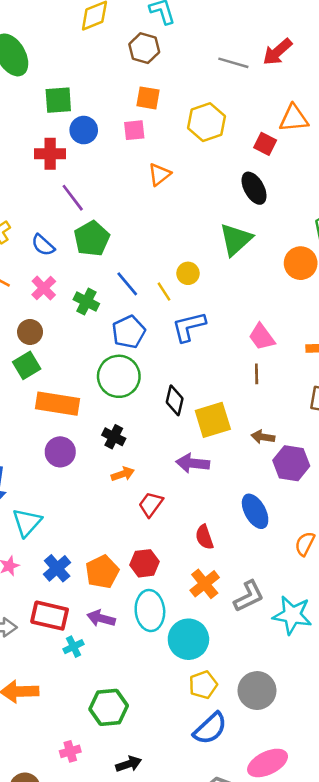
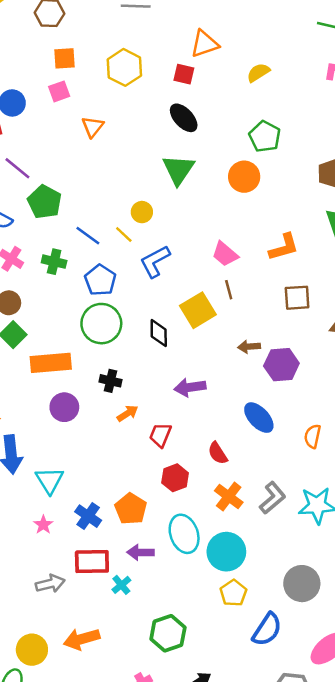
yellow square: (213, 420) -> (198, 310), moved
red hexagon: (145, 563) -> (175, 478), moved
yellow pentagon: (203, 685) -> (233, 593), moved

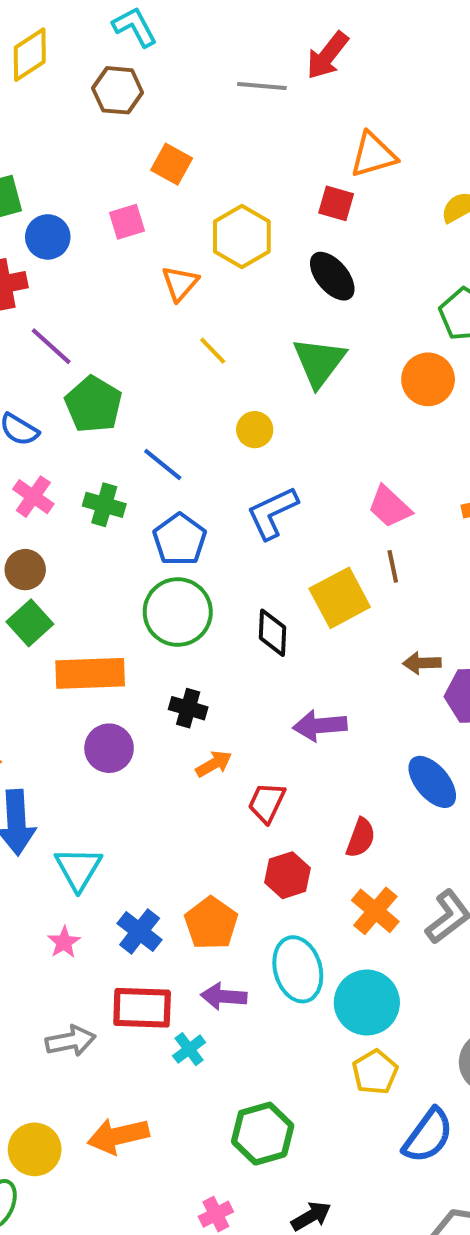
orange square: (65, 58) -> (172, 164), moved, turned 30
yellow hexagon: (124, 67) -> (242, 237), moved
yellow line: (124, 234) -> (213, 351), moved
red semicircle: (218, 453) -> (361, 838), turned -130

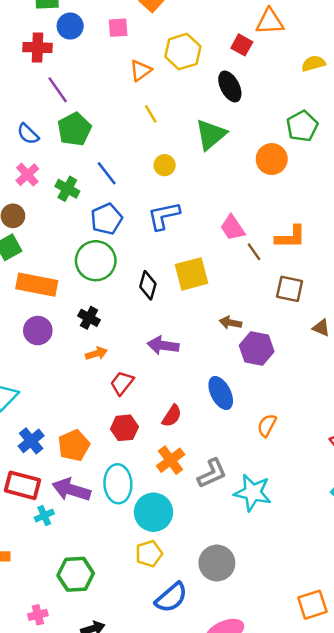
brown line: (393, 566) -> (254, 252), moved, turned -36
purple arrow: (224, 996) -> (71, 490), size x1.4

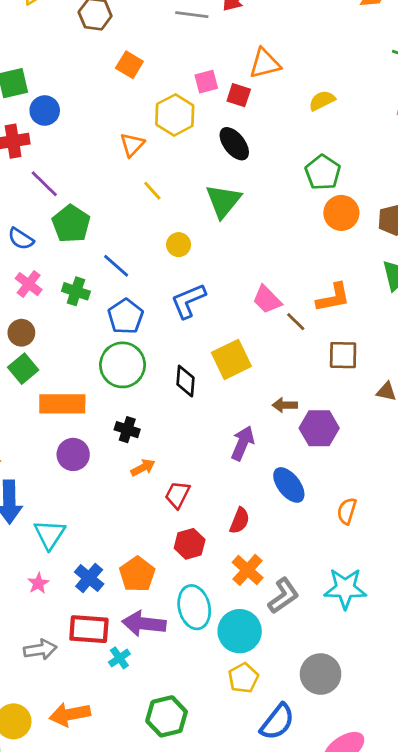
pink square: (118, 28) -> (206, 82), moved
orange circle: (272, 159) -> (341, 213), moved
purple arrow: (163, 345) -> (243, 443), moved, turned 116
gray L-shape: (212, 473) -> (283, 596), moved

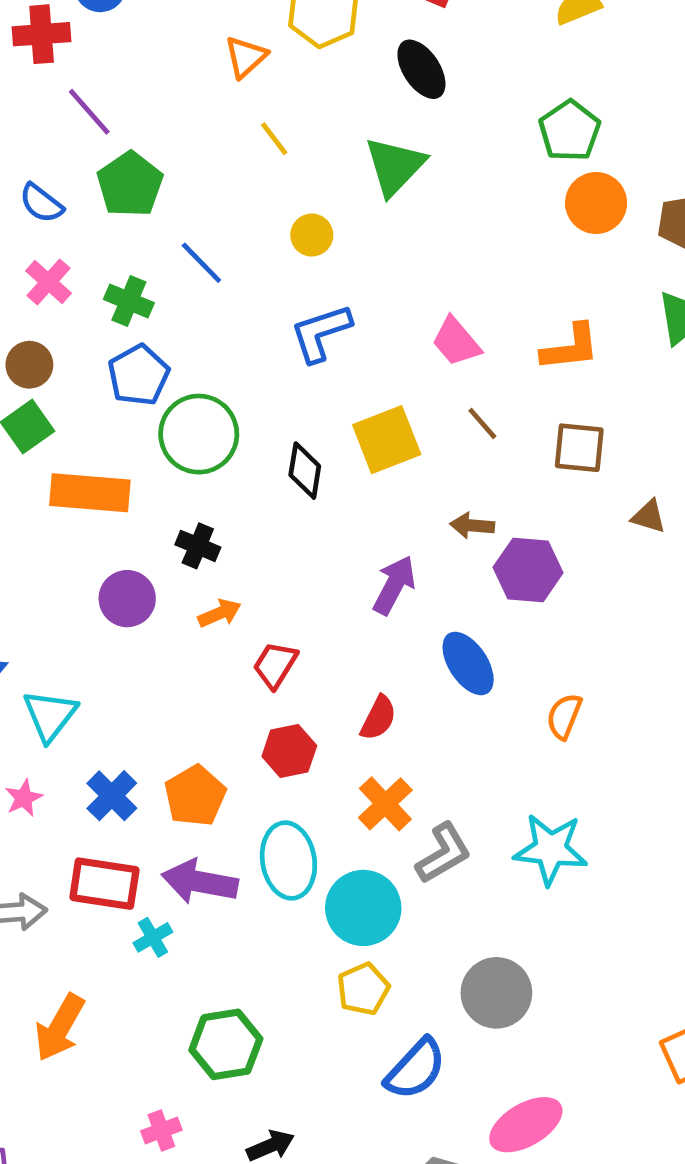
blue pentagon: (126, 316) -> (139, 375), moved
brown line: (296, 322) -> (482, 423), moved
purple circle: (73, 454) -> (127, 599), moved
orange arrow: (70, 714) -> (60, 1028), turned -54

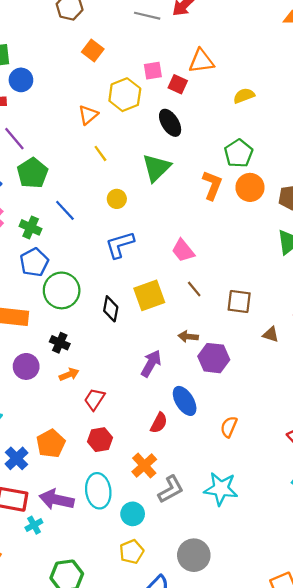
orange L-shape: (570, 347) -> (212, 185), moved, turned -64
red semicircle: (378, 718) -> (159, 423), moved
orange pentagon: (195, 796) -> (51, 444), moved
cyan circle: (363, 908) -> (133, 514), size x0.7

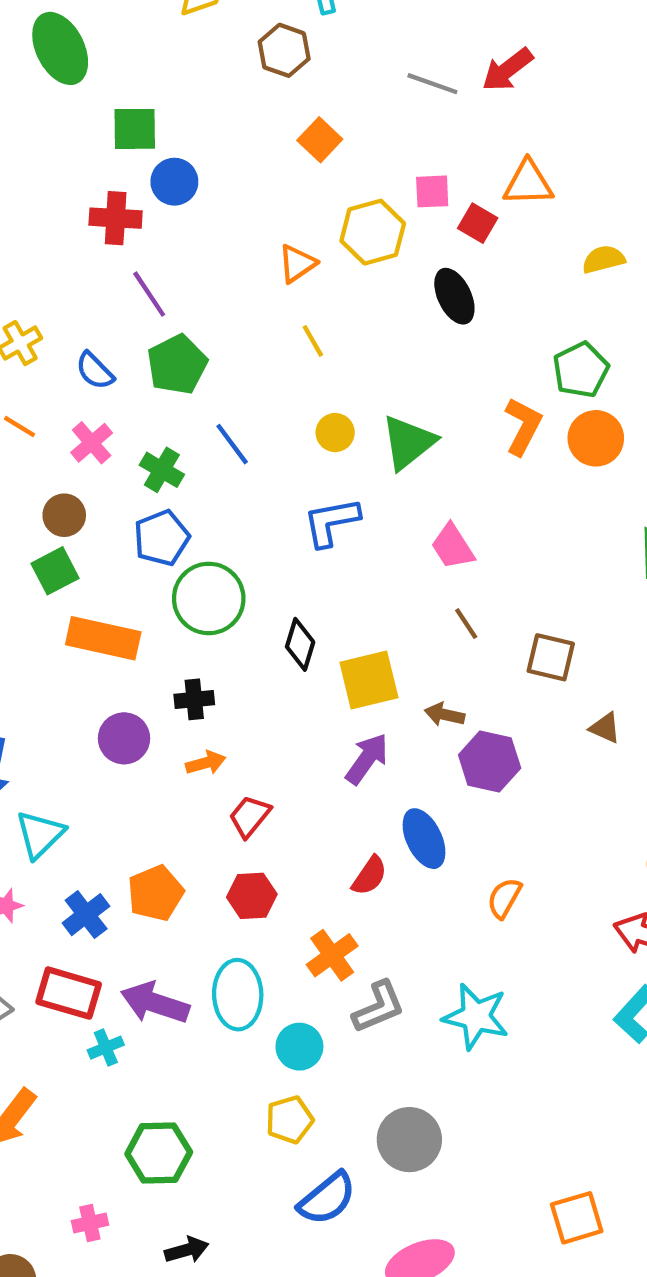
green triangle: (156, 168) -> (408, 442), moved
yellow square: (149, 295) -> (369, 680), moved
black cross: (60, 343) -> (194, 699), turned -36

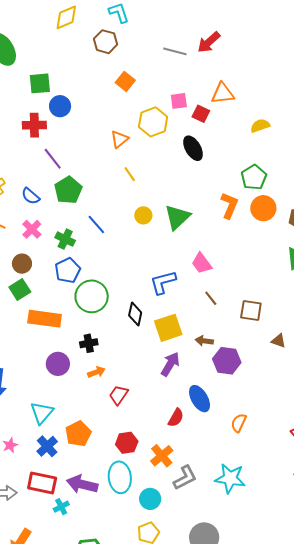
blue L-shape: (331, 522) -> (163, 282), moved
cyan triangle: (40, 834) -> (42, 413), moved
red hexagon: (252, 896) -> (127, 443), moved

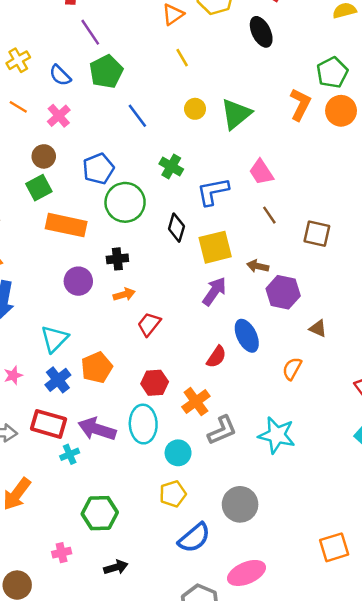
green cross: (65, 239) -> (171, 167), moved
brown triangle: (279, 341) -> (318, 328), moved

